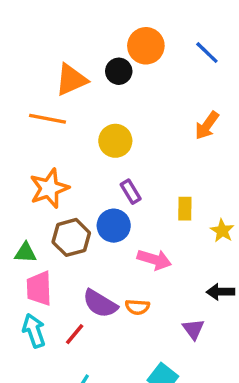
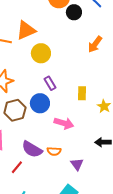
black circle: (119, 71) -> (74, 12), moved
orange triangle: (71, 80) -> (26, 30), moved
purple triangle: (193, 329) -> (77, 164), moved

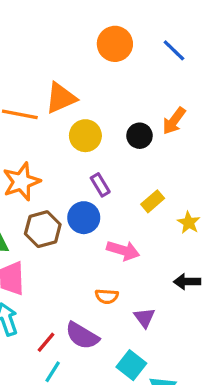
black circle: (74, 12) -> (139, 136), moved
yellow rectangle: (82, 93) -> (153, 201), turned 48
purple semicircle: (32, 149) -> (82, 336), moved
red line: (17, 167) -> (46, 342), moved

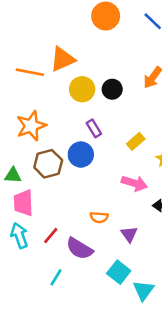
black circle: (139, 136) -> (112, 89), moved
pink arrow: (123, 250) -> (134, 183), moved
red line: (46, 342) -> (51, 236), moved

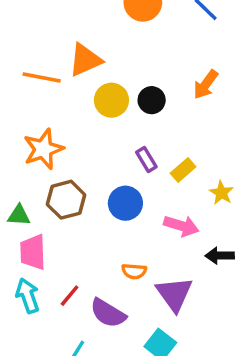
purple rectangle: (94, 128) -> (146, 160), moved
blue circle: (81, 155) -> (125, 203), moved
purple triangle: (129, 234) -> (174, 294), size x1.6

